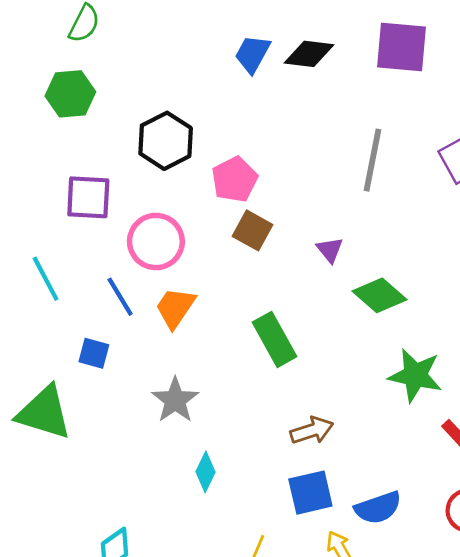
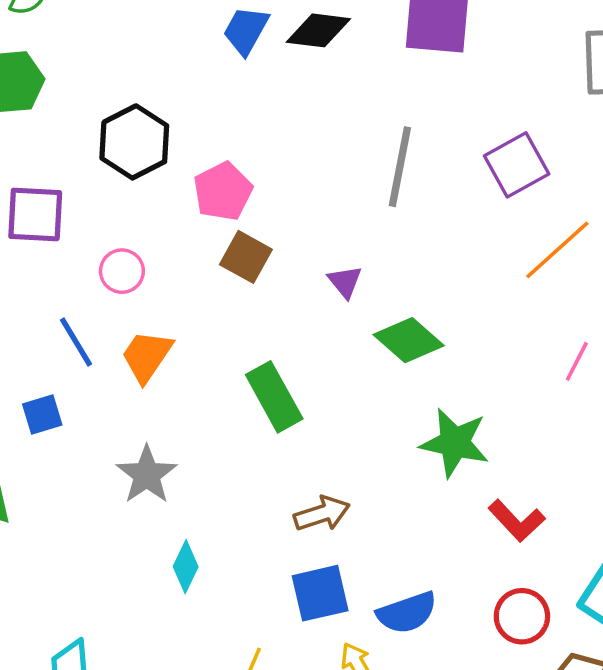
pink circle: (156, 241) -> (122, 271), size x0.6
blue square: (94, 353) -> (42, 414), turned -32

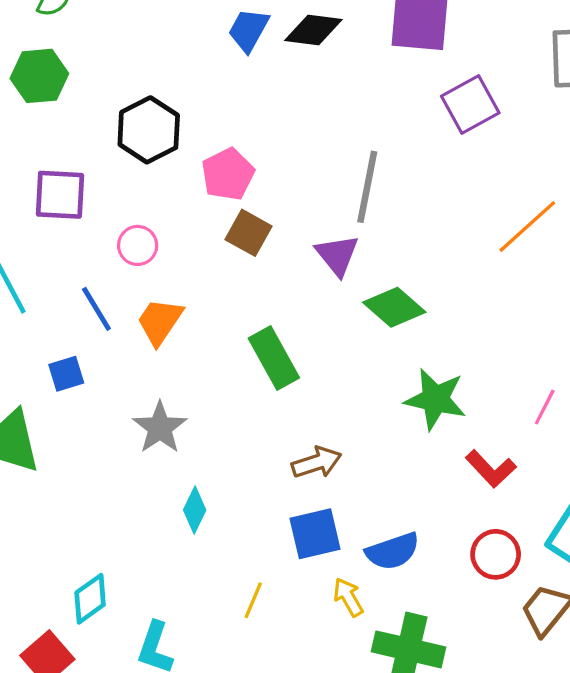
purple square: (517, 165) -> (470, 104), moved
gray line: (400, 167) -> (367, 187), moved
purple triangle: (345, 282) -> (337, 255), size x1.4
pink line: (577, 361) -> (545, 407), moved

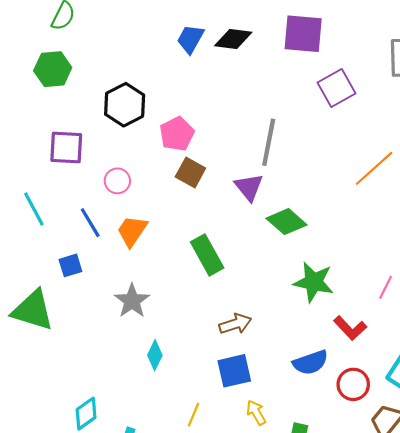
blue semicircle: (393, 551) -> (310, 362), moved

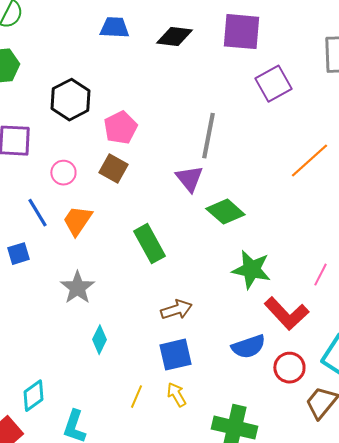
blue trapezoid: (190, 39) -> (114, 28), moved, turned 64
brown square: (190, 173) -> (113, 169), moved
red L-shape: (350, 328) -> (286, 314), size x1.4
yellow arrow: (256, 413) -> (176, 395), moved

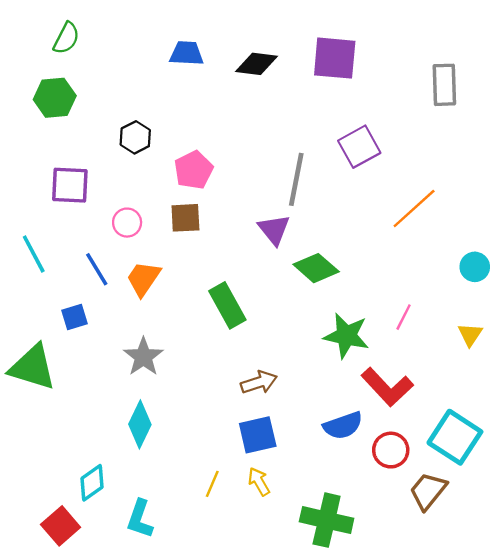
purple square: (273, 84) -> (359, 147), moved
black hexagon: (70, 100) -> (135, 137), size x0.7
brown square: (113, 169) -> (185, 218), turned -32
pink line: (320, 275) -> (404, 317), moved
cyan diamond: (99, 340) -> (140, 424), moved, size x1.4

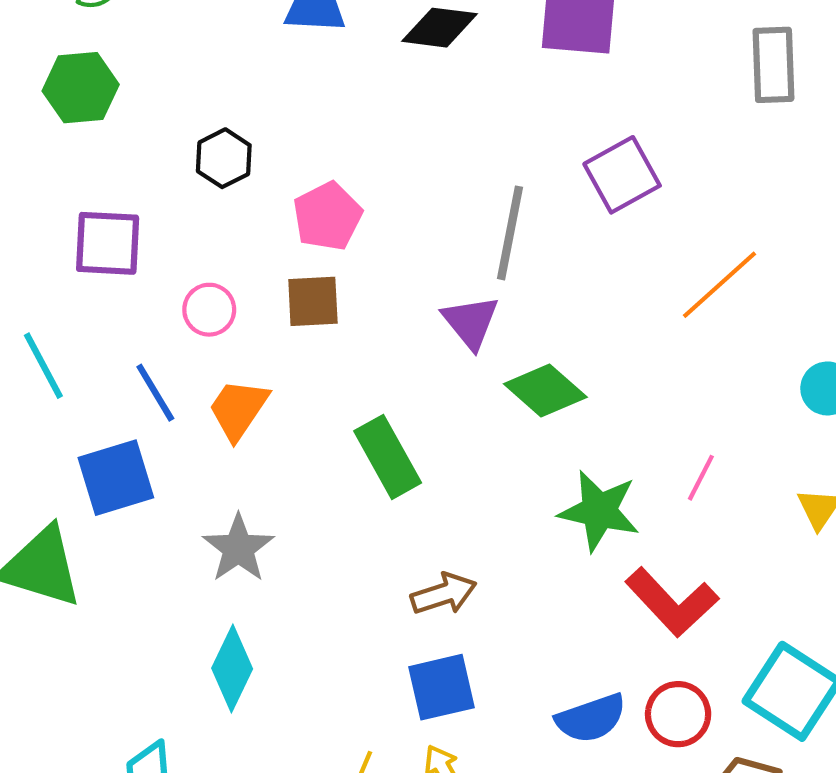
blue square: (75, 317) -> (116, 478), size x1.6
blue semicircle: (343, 426) -> (591, 718), moved

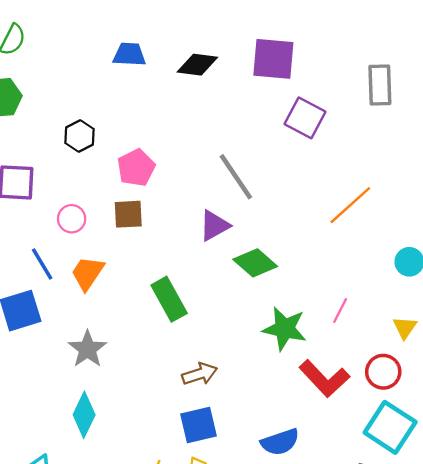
purple square: (622, 175) -> (305, 118), moved, turned -33
gray line: (510, 233) -> (236, 177), turned -45
purple triangle: (471, 322) -> (214, 226), turned 40
red circle: (678, 714) -> (383, 372), moved

